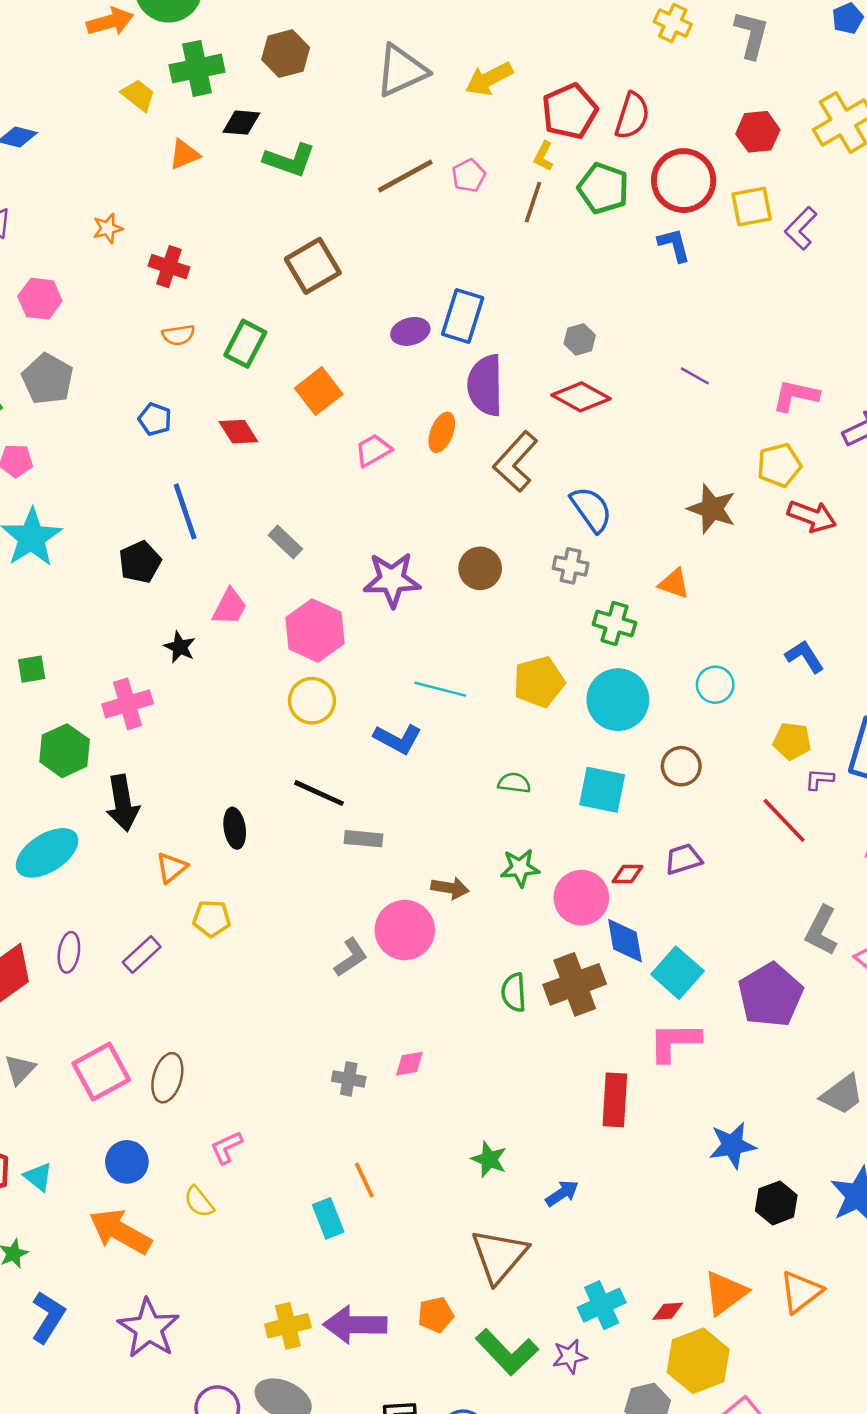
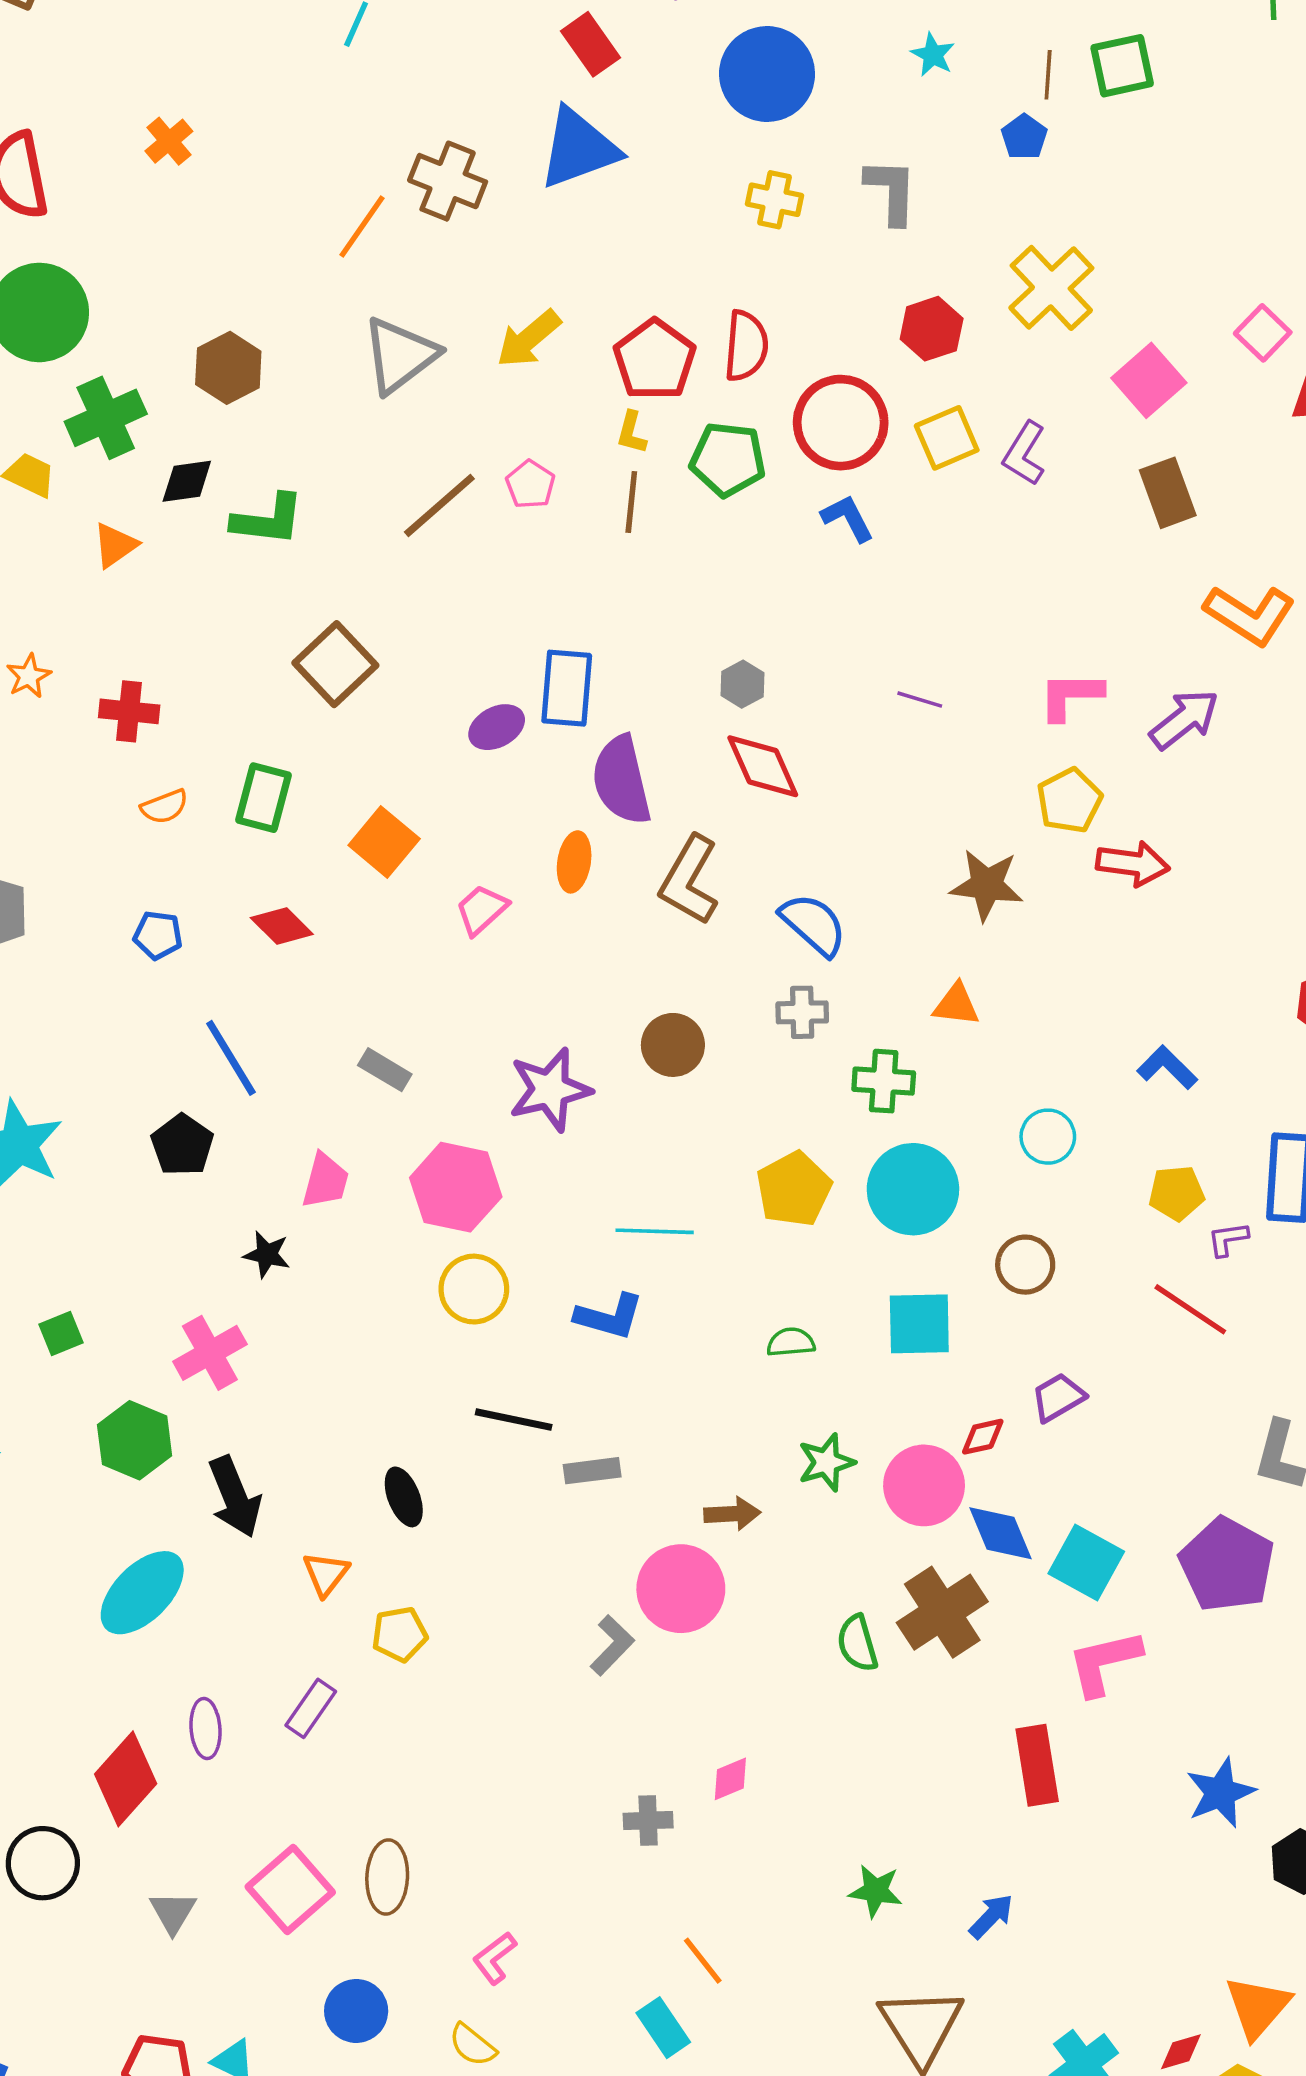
red diamond: (581, 397) -> (763, 766), turned 50

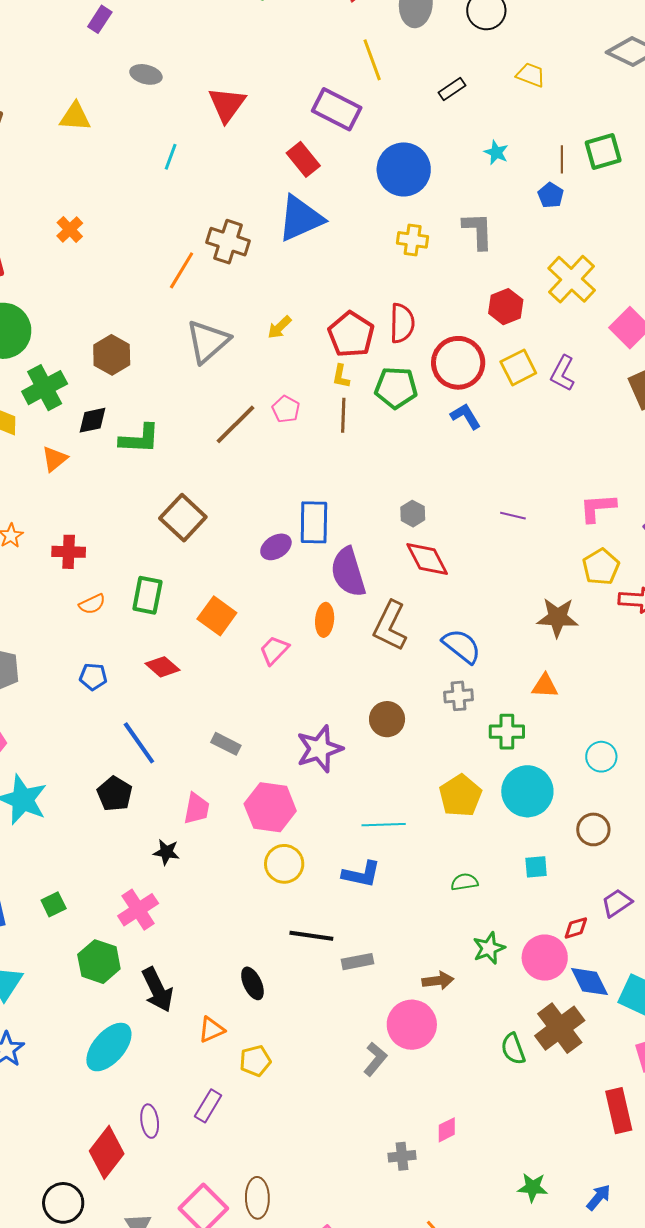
yellow arrow: (529, 339) -> (279, 327), size x0.7
cyan square: (919, 1324) -> (536, 867), size x0.6
orange triangle: (326, 1574) -> (212, 1030), turned 32

